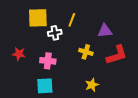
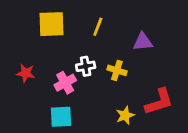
white cross: (55, 33) -> (86, 66), moved
red L-shape: (117, 55) -> (159, 102), moved
pink cross: (48, 61) -> (65, 83), turned -35

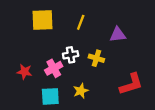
red star: (26, 73) -> (24, 72), moved
yellow star: (125, 115) -> (81, 91), moved

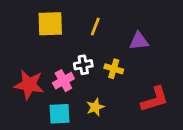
red star: (24, 72) -> (29, 85), size x1.6

